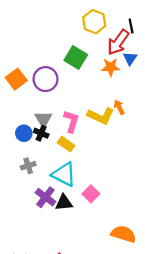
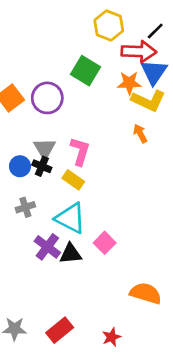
black line: (131, 26) -> (155, 31), turned 56
red arrow: (118, 42) -> (139, 51), turned -124
blue triangle: (130, 58) -> (154, 72), size x1.5
yellow L-shape: (101, 116) -> (148, 101), moved

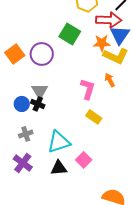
pink L-shape: (80, 151) -> (88, 89), moved
yellow rectangle: (73, 180) -> (94, 117), moved
cyan triangle: (71, 218) -> (59, 142), turned -45
purple cross: (47, 247) -> (23, 163), moved

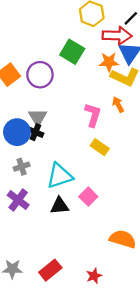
blue circle: (22, 104) -> (17, 132), size x1.5

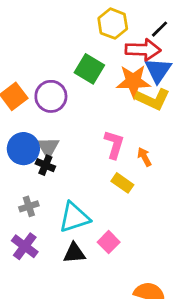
orange star: (109, 62) -> (133, 81), size x1.4
orange arrow: (118, 105) -> (144, 157), moved
blue circle: (17, 132) -> (23, 149), moved

